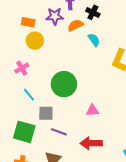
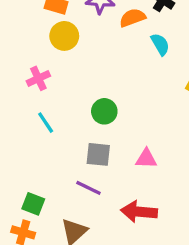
green circle: (64, 84) -> (104, 111), size x0.6
gray square: (46, 113) -> (98, 154), moved
green square: (24, 132) -> (33, 204), moved, size x0.6

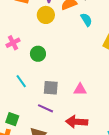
yellow circle: (64, 36) -> (46, 15), moved
green circle: (104, 111) -> (38, 54), moved
cyan line: (46, 123) -> (21, 81), moved

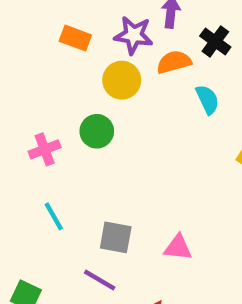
pink cross: (13, 43) -> (45, 149), moved
green circle: (38, 54) -> (97, 131), moved

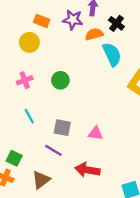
yellow circle: (122, 80) -> (29, 42), moved
cyan semicircle: (207, 99) -> (112, 54), size x1.5
green circle: (97, 131) -> (60, 80), moved

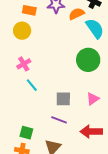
green circle: (60, 80) -> (88, 60), moved, size x1.5
cyan line: (29, 116) -> (32, 85), moved
pink triangle: (96, 133) -> (93, 99), turned -32

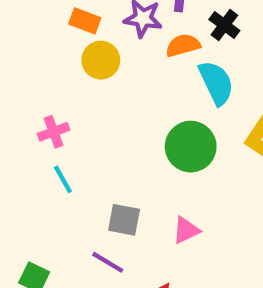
yellow circle: (22, 31) -> (101, 60), moved

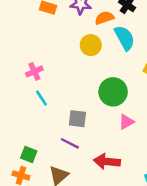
yellow circle: (101, 60) -> (91, 45), moved
green circle: (191, 147) -> (113, 92), moved
pink triangle: (186, 230) -> (126, 122), moved

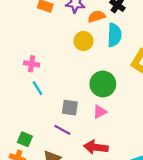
cyan semicircle: (125, 38) -> (114, 35), turned 30
pink cross: (34, 71) -> (32, 64), turned 32
pink triangle: (126, 122) -> (100, 112), moved

